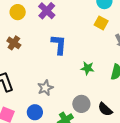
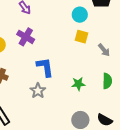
gray star: (45, 88) -> (38, 91), moved

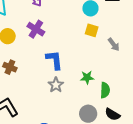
green semicircle: (107, 81) -> (105, 90), moved
gray star: (38, 91) -> (56, 85), moved

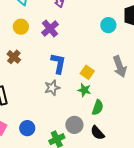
yellow square: (92, 30) -> (87, 72), moved
gray arrow: (114, 44) -> (120, 67), size x1.5

